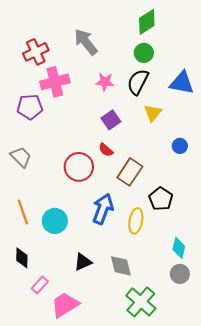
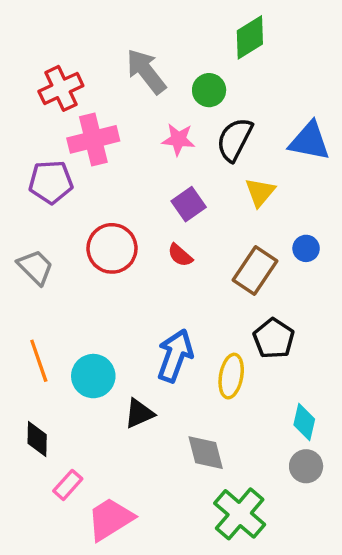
green circle: (144, 53) -> (209, 90), moved
red circle: (79, 167) -> (112, 248), moved
brown rectangle: (130, 172) -> (255, 271), moved
black triangle: (83, 262) -> (139, 413), moved

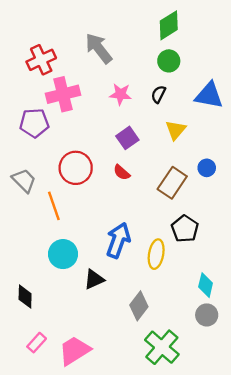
green circle: (209, 90) -> (169, 61), moved
black semicircle: (235, 139) -> (158, 94), size x0.6
orange line: (39, 361) -> (54, 206), moved
gray diamond: (206, 453) -> (139, 306), turned 52
pink rectangle: (68, 485) -> (37, 343), moved

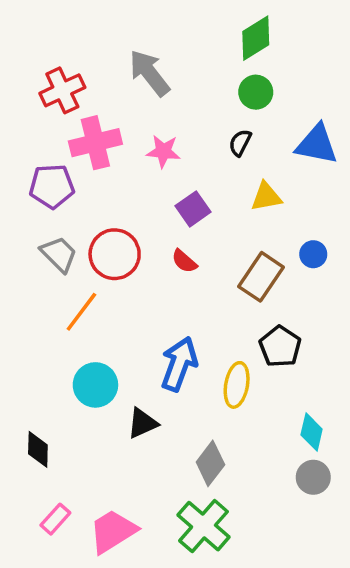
pink star: (120, 94) -> (163, 151), moved
yellow triangle: (176, 130) -> (266, 197), turned 40
gray trapezoid: (24, 180) -> (59, 254), moved
orange line: (54, 206) -> (81, 312), turned 56
green cross: (162, 347) -> (203, 526), moved

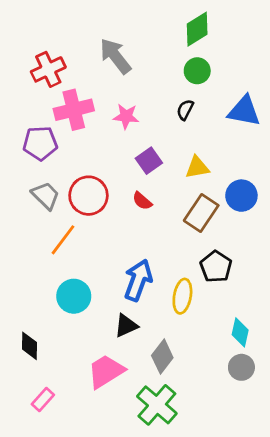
yellow triangle: (266, 197) -> (197, 167), moved
blue circle: (313, 254) -> (241, 196), size x1.5
black triangle: (142, 423) -> (126, 326), moved
pink trapezoid: (113, 531) -> (106, 371), moved

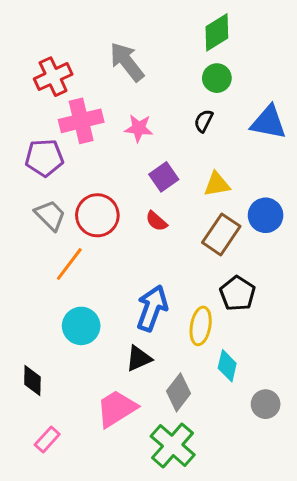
cyan diamond: (240, 332) -> (227, 366), moved

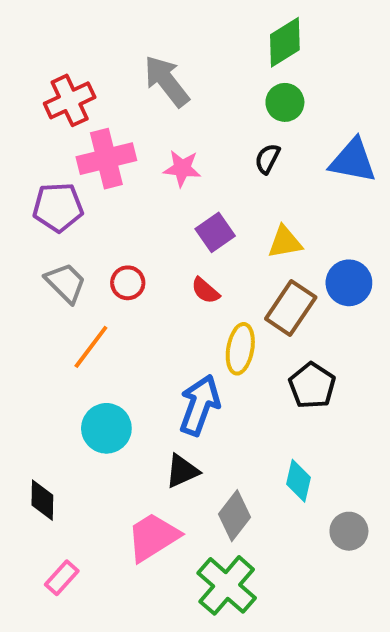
red circle: (97, 215) -> (128, 283), size x0.6
yellow ellipse: (201, 326) -> (240, 349), moved

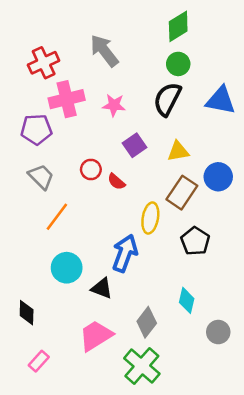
black semicircle: (267, 159) -> (167, 99), size x1.8
red circle: (128, 283) -> (91, 169), moved
red semicircle: (205, 291) -> (116, 182), moved
black triangle: (182, 471) -> (102, 288), moved, turned 45

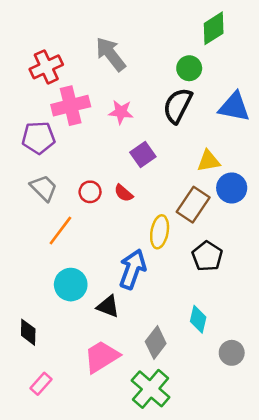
green diamond: (178, 26) -> (214, 28), moved
yellow triangle: (178, 151) -> (208, 161), moved
red circle: (91, 169) -> (90, 192), moved

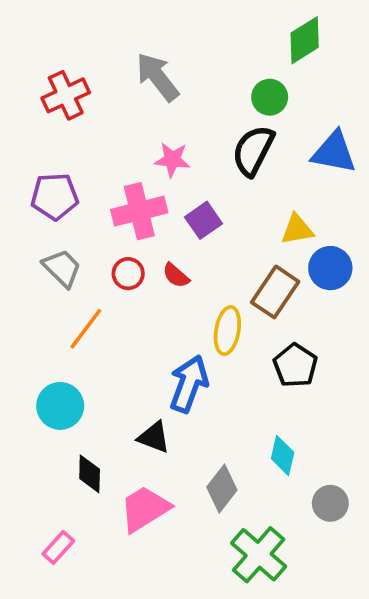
pink cross: (71, 106) -> (139, 211), moved
cyan circle: (71, 285) -> (60, 406), moved
black diamond: (28, 332) -> (90, 474), moved
green cross: (151, 389) -> (259, 555), moved

